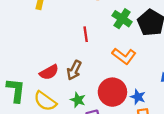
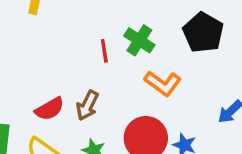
green cross: (122, 19) -> (139, 40), moved

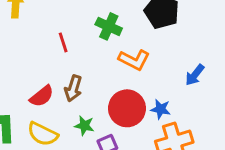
red line: (104, 51) -> (63, 42), moved

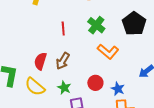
red semicircle: (42, 96) -> (40, 61), turned 132
red circle: (127, 108) -> (95, 83), size x0.6

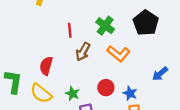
brown arrow: (63, 61) -> (83, 52), moved

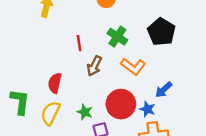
blue arrow: (160, 74) -> (164, 90), moved
red circle: (106, 88) -> (121, 104), size x1.6
yellow semicircle: (41, 93) -> (50, 113), turned 80

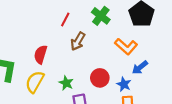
red line: (79, 43) -> (65, 19), turned 32
orange L-shape: (133, 66) -> (126, 46), moved
red circle: (121, 104) -> (100, 78), size x0.7

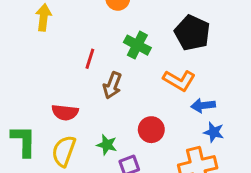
red semicircle: (41, 54) -> (65, 112), turned -90
blue arrow: (140, 67) -> (203, 105), turned 42
blue star: (124, 84) -> (214, 132), moved

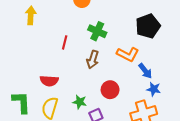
black pentagon: (192, 33) -> (148, 26), moved, turned 30
brown arrow: (112, 85) -> (93, 60), moved
blue arrow: (203, 105) -> (145, 71), turned -119

